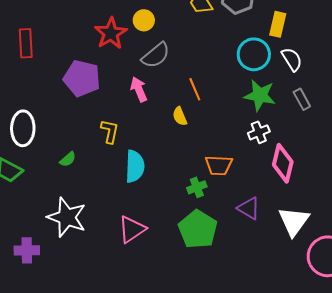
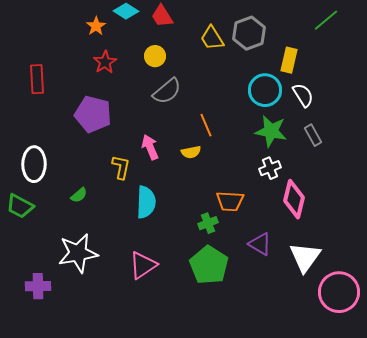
red star: (111, 33) -> (105, 62), moved, size x0.7
pink arrow: (139, 89) -> (150, 147), moved
yellow semicircle: (180, 116) -> (191, 152), turned -78
white star: (67, 217) -> (78, 253), turned -30

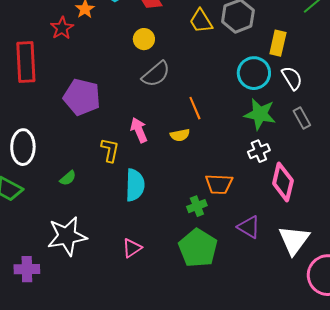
red star: (105, 62) -> (62, 28), moved
red rectangle: (37, 79) -> (26, 62), size x1.4
pink triangle: (143, 265) -> (132, 248), size x0.7

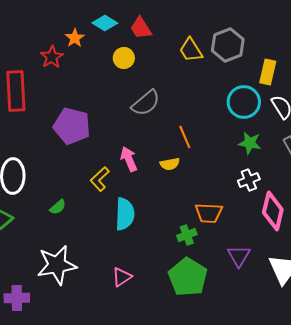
yellow circle: (144, 39) -> (124, 58), moved
green star: (260, 114) -> (250, 143), size x0.7
yellow L-shape: (110, 150) -> (100, 179), turned -145
purple triangle: (249, 227) -> (239, 256), turned 30

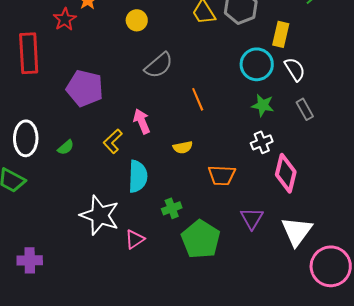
yellow semicircle: (170, 164) -> (183, 147), moved
green semicircle: (58, 207) -> (66, 147), moved
green cross: (187, 235) -> (172, 208), moved
white star: (57, 265) -> (100, 215), moved, turned 30

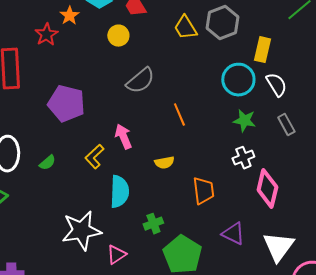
orange trapezoid: (222, 175) -> (203, 191), turned -100
white star: (100, 215) -> (81, 231), turned -30
purple triangle: (252, 218) -> (233, 234), turned -35

